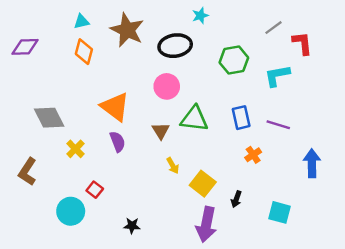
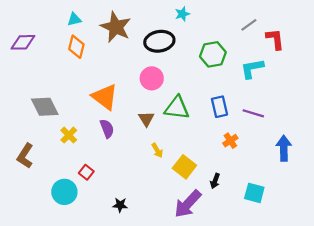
purple arrow: (206, 224) -> (188, 204), turned 32

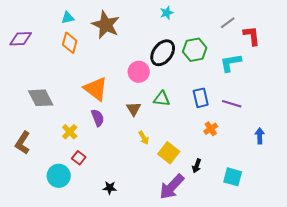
black ellipse: (159, 41) -> (163, 53), moved, turned -44
green triangle: (177, 108) -> (162, 99), size x0.7
yellow cross: (69, 135) -> (70, 132), moved
blue arrow: (284, 148) -> (260, 136), size x0.7

